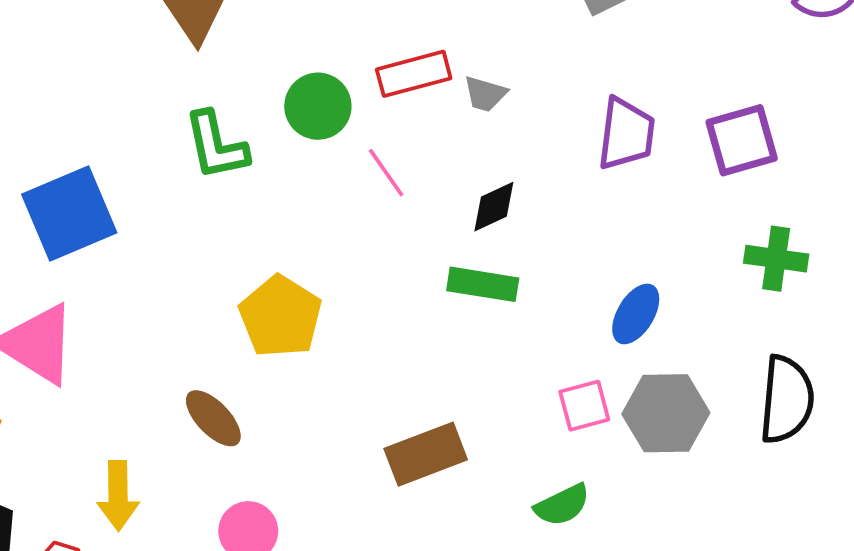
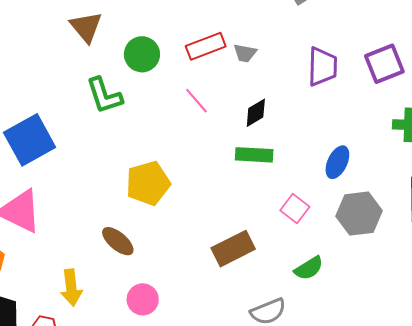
green circle: (318, 106) -> (142, 54), moved
yellow pentagon: (280, 317) -> (148, 183), turned 30
pink square: (584, 406) -> (295, 209), moved, turned -32

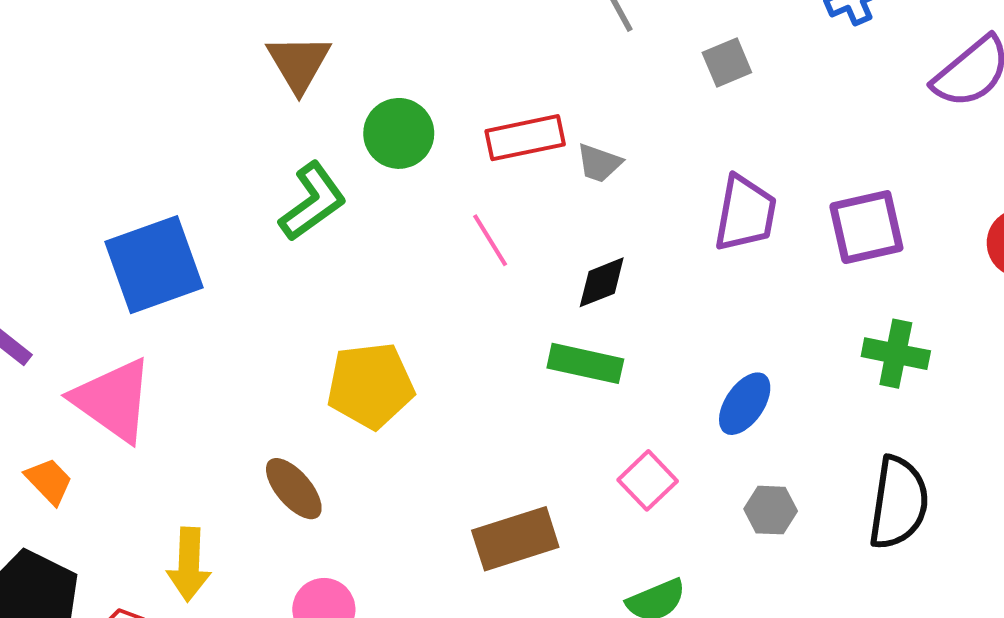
green L-shape: (104, 96) -> (313, 202), turned -117
gray hexagon: (359, 214) -> (771, 510), size x0.6

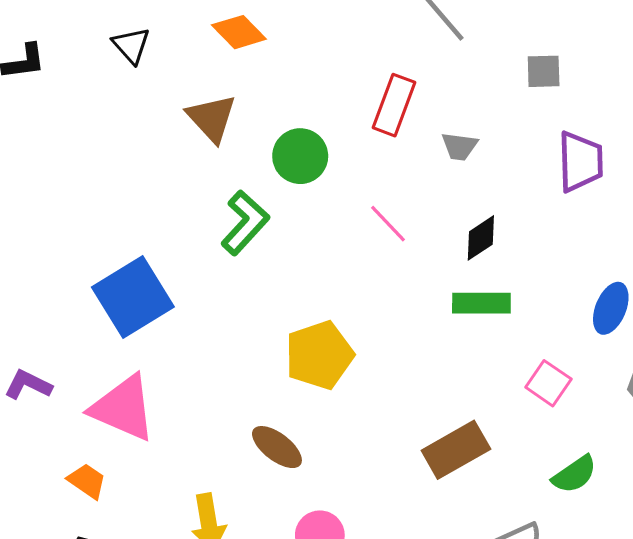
gray square: (727, 62) -> (544, 71), moved, turned 33
red rectangle: (525, 138) -> (394, 105), moved, turned -46

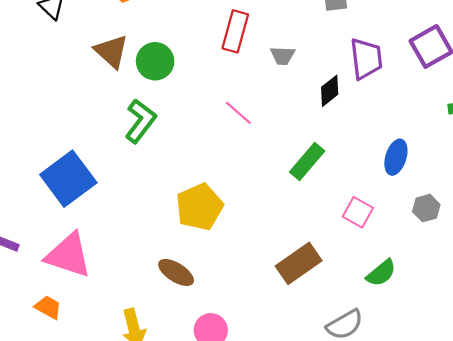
green circle: (300, 156) -> (155, 61), moved
black diamond: (481, 238) -> (330, 91), moved
green rectangle: (481, 303) -> (307, 162), turned -45

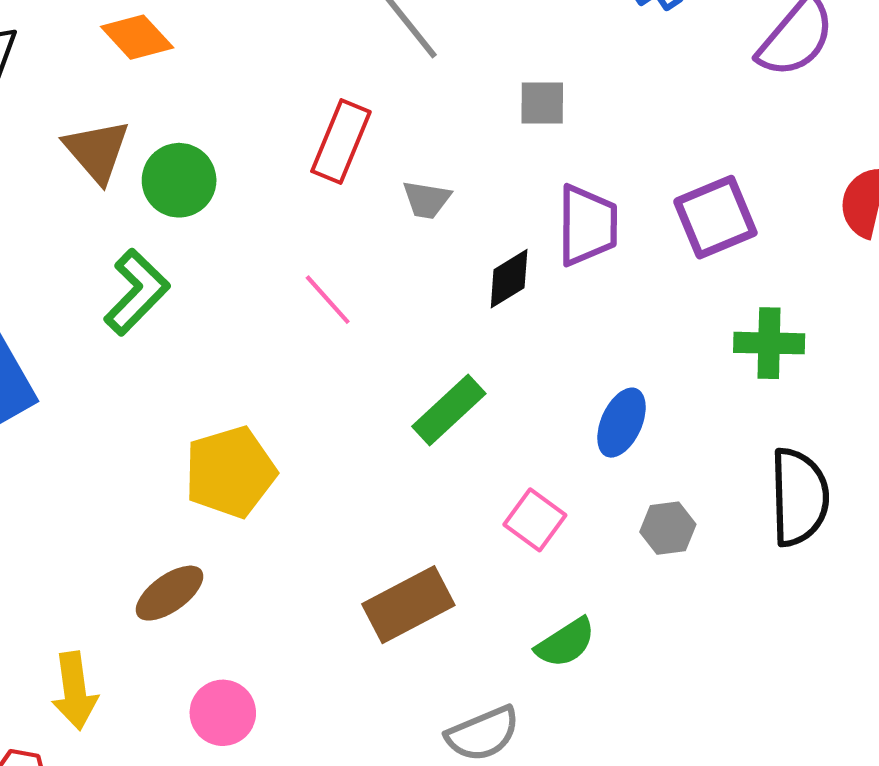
brown ellipse: (176, 272) -> (170, 593), turned -75

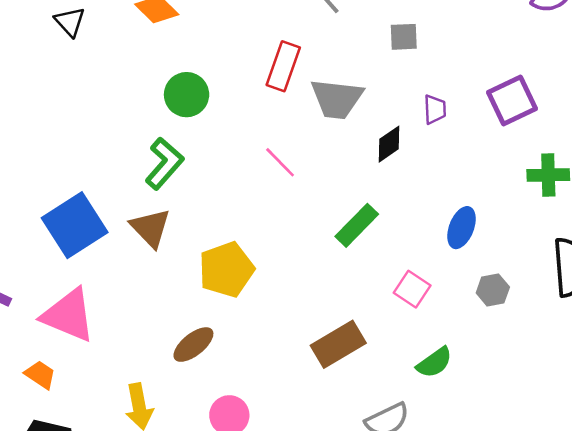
brown triangle: (97, 151) -> (150, 228), moved
gray trapezoid: (427, 200) -> (337, 99), size x1.8
purple trapezoid: (587, 225) -> (435, 109), size x0.6

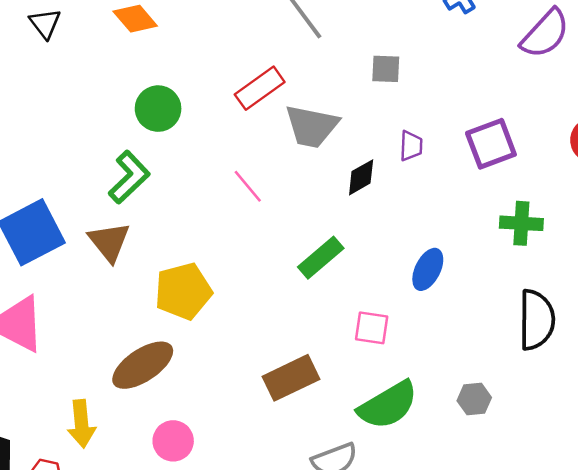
red rectangle: (283, 66) -> (260, 88), turned 30
pink square: (412, 289) -> (372, 328), turned -30
gray hexagon: (493, 290) -> (474, 399), moved
brown ellipse: (193, 345) -> (143, 365), size x1.4
green semicircle: (434, 362) -> (388, 405), size x1.6

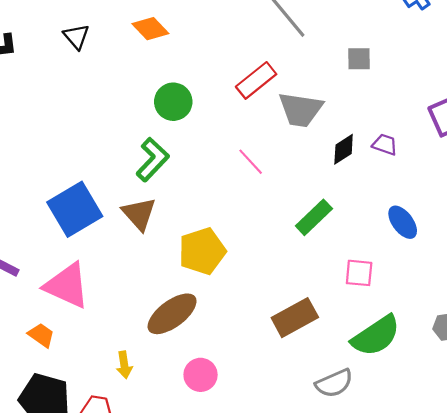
purple trapezoid: (411, 146) -> (385, 145), moved, turned -70
blue ellipse: (428, 269) -> (403, 222), turned -60
yellow arrow: (81, 424) -> (124, 365), size x0.7

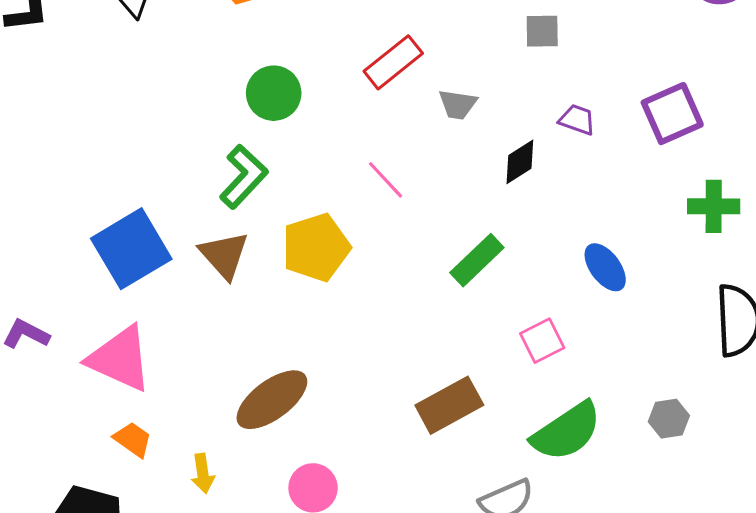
gray trapezoid: (301, 109) -> (458, 104), size x0.6
purple trapezoid: (385, 145) -> (577, 120), moved
yellow pentagon: (202, 251) -> (316, 247), moved
pink square: (359, 273) -> (542, 341), turned -32
orange trapezoid: (41, 335) -> (133, 439), moved

